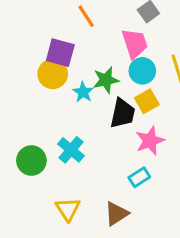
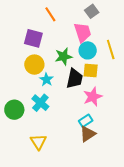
yellow circle: (53, 74) -> (34, 65), moved
cyan star: (83, 92) -> (46, 80), moved
yellow square: (147, 101) -> (91, 71), turned 35
brown triangle: (116, 214) -> (88, 134), moved

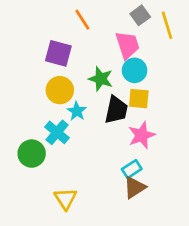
yellow line: (111, 49) -> (167, 25), moved
green star: (64, 56) -> (101, 79), turned 30
cyan cross: (40, 103) -> (57, 132), moved

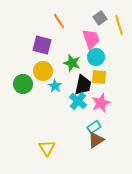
cyan cross: (57, 132) -> (78, 101), moved
green circle: (32, 154) -> (23, 84), moved

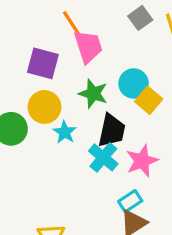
pink trapezoid: (91, 39) -> (88, 46), moved
yellow square: (99, 77) -> (149, 100), moved, turned 35

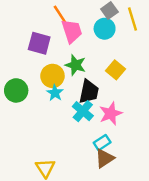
cyan circle: (134, 83) -> (105, 29), moved
yellow circle: (44, 107) -> (52, 76), moved

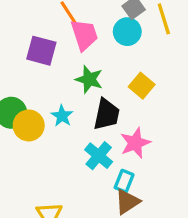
yellow circle: (52, 76) -> (29, 125), moved
cyan cross: (83, 111) -> (99, 156), moved
cyan rectangle: (102, 143) -> (124, 181), turned -35

